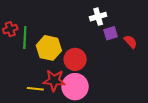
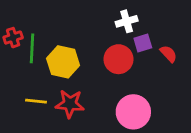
red circle: (75, 59) -> (118, 59), moved
pink circle: (75, 87) -> (133, 112), moved
yellow line: (35, 89) -> (36, 101), moved

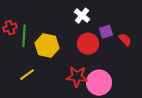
white cross: (127, 21) -> (82, 16), moved, turned -35
yellow line: (36, 101) -> (27, 75), turned -42
red star: (70, 104) -> (77, 77), moved

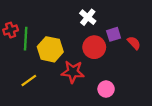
red star: (77, 77) -> (73, 72), moved
pink circle: (99, 83) -> (106, 89), size x0.6

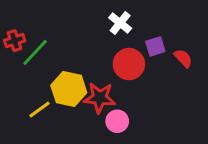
green line: (26, 39) -> (35, 52), turned 40
yellow hexagon: (50, 49) -> (69, 89), moved
pink circle: (106, 89) -> (117, 121), moved

